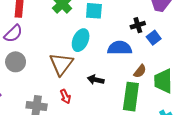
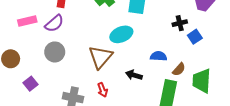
cyan ellipse: (81, 40) -> (121, 34), turned 40
blue semicircle: (120, 48) -> (159, 56), moved, size x0.7

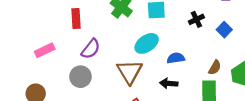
purple semicircle: (54, 23) -> (91, 49), moved
black cross: (180, 23) -> (196, 19), moved
blue semicircle: (159, 56) -> (176, 58), moved

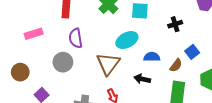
blue square: (224, 30) -> (192, 52), moved
purple semicircle: (91, 49) -> (76, 38), turned 126
brown semicircle: (215, 67) -> (176, 65), moved

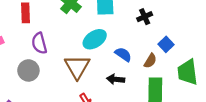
blue semicircle: (152, 57) -> (123, 54), turned 42

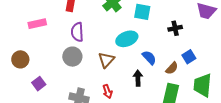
brown triangle: (77, 67) -> (106, 60), size x0.7
gray circle: (28, 70) -> (72, 57), moved
black arrow: (116, 79) -> (138, 78), turned 70

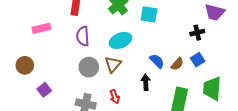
black cross: (175, 28) -> (197, 33), moved
cyan ellipse: (127, 39) -> (120, 40), moved
gray circle: (72, 57) -> (89, 67), moved
brown semicircle: (172, 68) -> (177, 64), moved

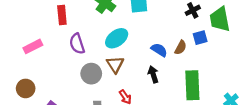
blue square: (198, 60) -> (200, 38), turned 32
green trapezoid: (212, 89) -> (220, 19), moved

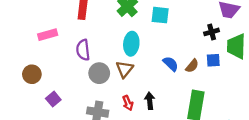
cyan ellipse: (117, 38) -> (131, 44), turned -60
purple semicircle: (77, 44) -> (83, 50), moved
black arrow: (153, 74) -> (150, 101), moved

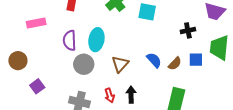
black cross: (212, 32) -> (188, 30), moved
cyan ellipse: (131, 44) -> (96, 40), moved
brown triangle: (125, 69) -> (120, 64), moved

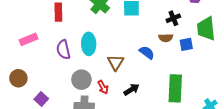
gray circle: (84, 64) -> (81, 80), moved
brown semicircle: (175, 64) -> (166, 38), moved, turned 56
red arrow: (110, 95) -> (103, 87), moved
black arrow: (131, 95) -> (132, 90), turned 70

